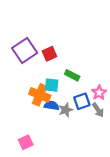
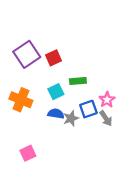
green rectangle: (72, 75) -> (78, 81), turned -32
cyan square: (52, 85) -> (56, 92), turned -32
orange cross: (40, 95) -> (21, 100), moved

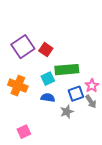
red square: (53, 58) -> (46, 50), turned -32
green rectangle: (78, 81) -> (67, 70), size x1.6
gray star: (71, 118) -> (67, 112), moved

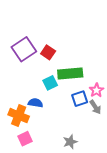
orange cross: (18, 86) -> (19, 116), moved
blue semicircle: (48, 98) -> (35, 103), moved
gray star: (67, 112) -> (70, 142), moved

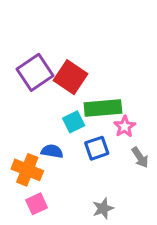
red square: (48, 52) -> (71, 77), size x1.5
pink star: (96, 90) -> (125, 127), moved
blue square: (80, 99) -> (97, 148), moved

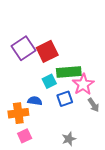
red square: (71, 77) -> (47, 51), turned 30
pink star: (125, 127) -> (83, 84), size x1.5
orange cross: (27, 170) -> (18, 113), turned -30

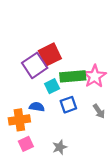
purple square: (24, 48) -> (35, 65), moved
pink star: (83, 84) -> (95, 76), moved
gray star: (69, 139) -> (60, 147), moved

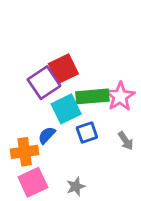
cyan square: (52, 86) -> (66, 109), size x1.5
blue semicircle: (37, 107) -> (47, 135), turned -56
pink square: (26, 144) -> (33, 182), size x1.5

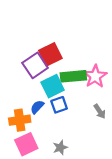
blue square: (87, 132) -> (59, 105), moved

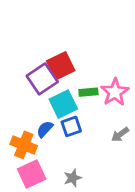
green rectangle: (73, 76) -> (88, 92), size x0.6
gray arrow: (100, 111) -> (120, 134), turned 88
orange cross: (20, 120) -> (24, 145), turned 30

